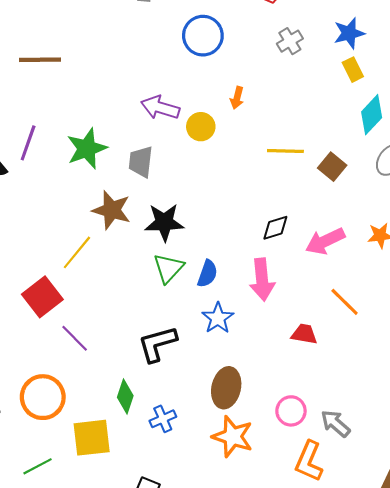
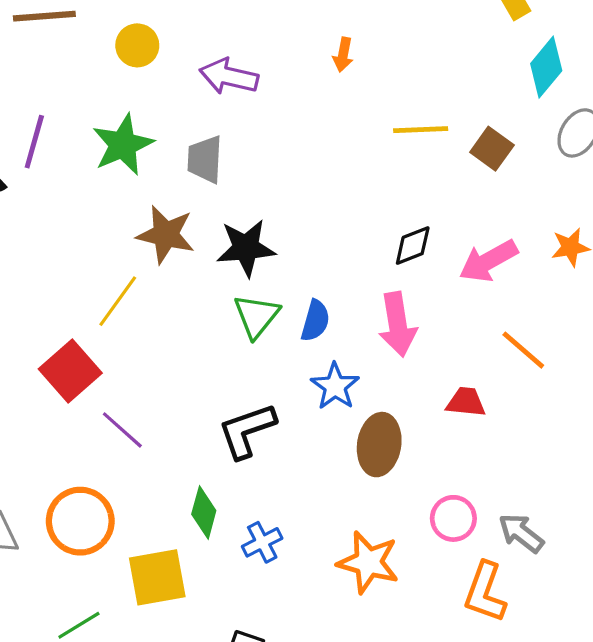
yellow circle: (201, 127) -> (137, 45), moved
brown ellipse: (226, 388) -> (379, 445), moved

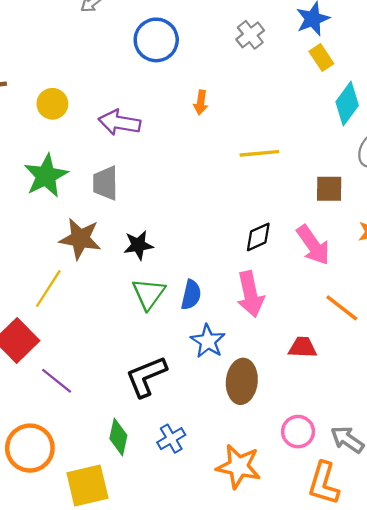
brown square: (492, 149) -> (329, 189), moved, turned -32
black star: (246, 248) -> (138, 245), size x0.7
pink arrow: (488, 261) -> (313, 245), turned -93
blue cross: (262, 542) -> (171, 439), moved

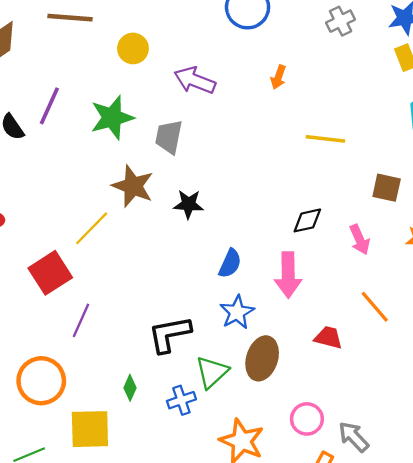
pink arrow: (313, 245) -> (360, 240), size x0.7
green triangle: (149, 294) -> (212, 372), moved
purple line: (57, 381) -> (81, 320), turned 64
green diamond: (118, 437) -> (130, 388), size x0.7

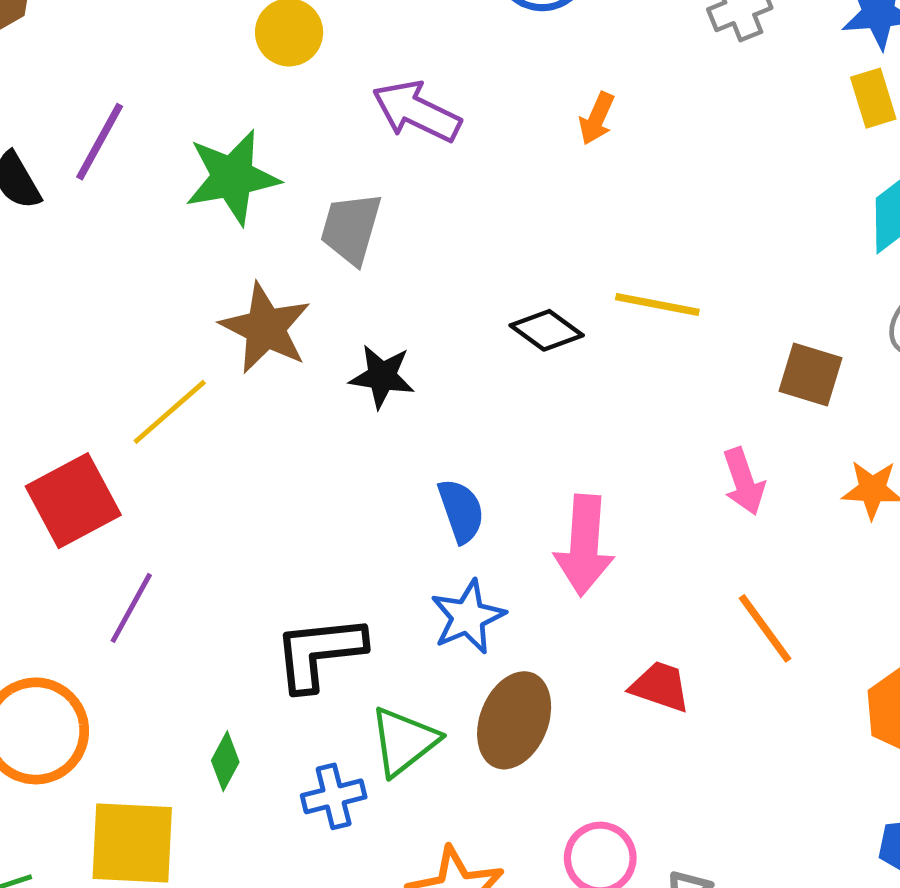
yellow line: (325, 139) -> (657, 305), moved
black diamond: (307, 220) -> (547, 330), moved, turned 44
blue semicircle: (230, 263) -> (461, 511), turned -48

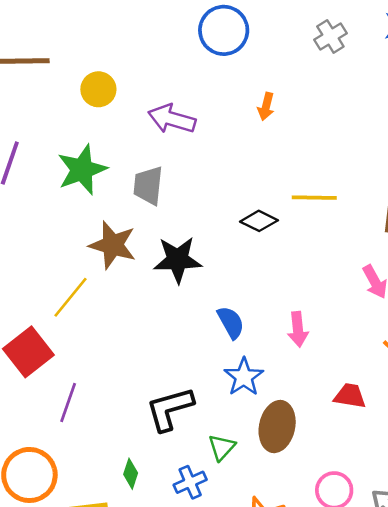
black star: (382, 376) -> (178, 260), size x1.4
pink arrow: (584, 545) -> (298, 329), size x0.7
green triangle: (404, 741) -> (222, 447), size x0.7

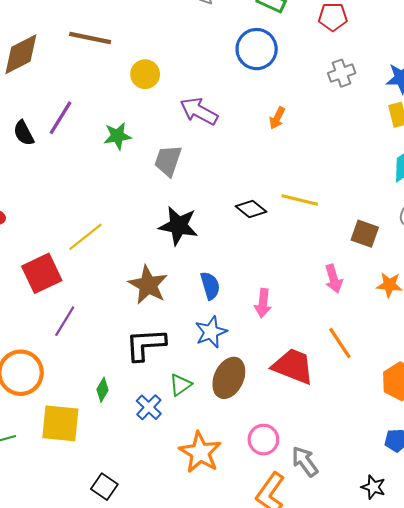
green star: (82, 170) -> (117, 136), size x0.7
brown star: (113, 245) -> (148, 285), moved
red trapezoid: (350, 396) -> (293, 366), size x1.6
blue cross: (190, 482) -> (149, 407), turned -35

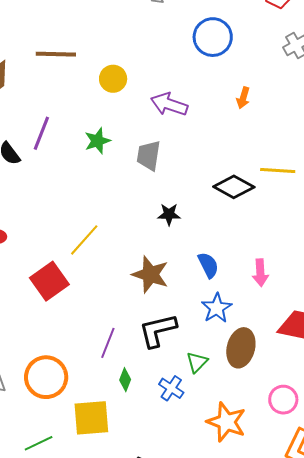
black diamond: (251, 209) -> (234, 187), size x1.4
black star: (178, 226) -> (169, 214), size x0.6
purple line: (65, 321) -> (108, 343), moved

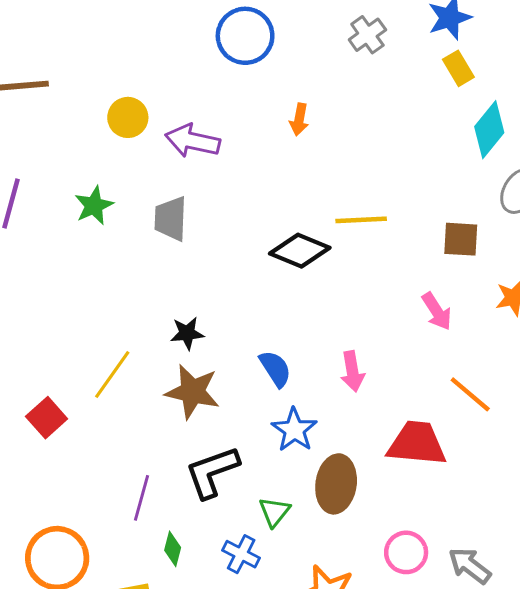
yellow circle: (113, 79) -> (128, 117), moved
black star: (169, 214) -> (187, 333), moved
yellow line: (84, 240) -> (112, 375), moved
red square: (49, 281) -> (47, 418), size x0.7

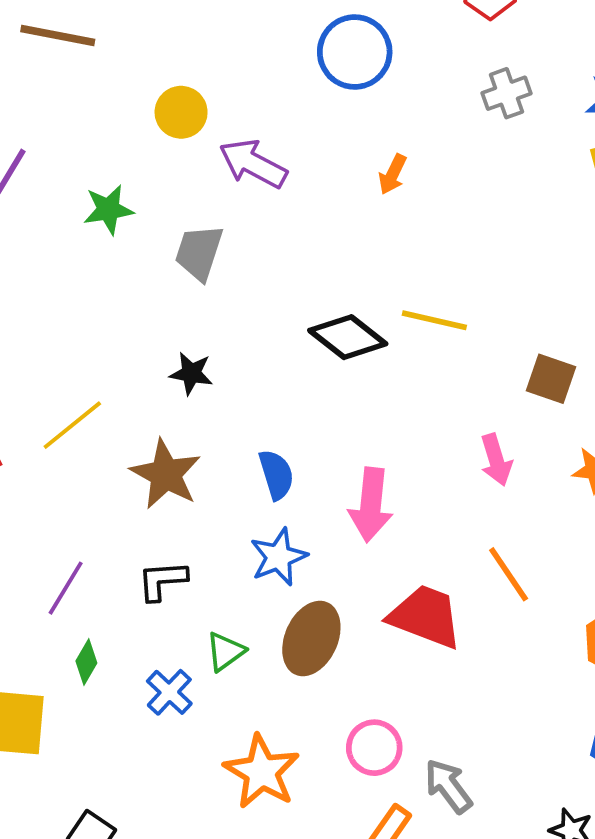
black star: (187, 333) -> (191, 373), moved
pink arrow: (352, 371) -> (371, 505), size x1.4
black L-shape: (212, 472) -> (162, 581), size x0.7

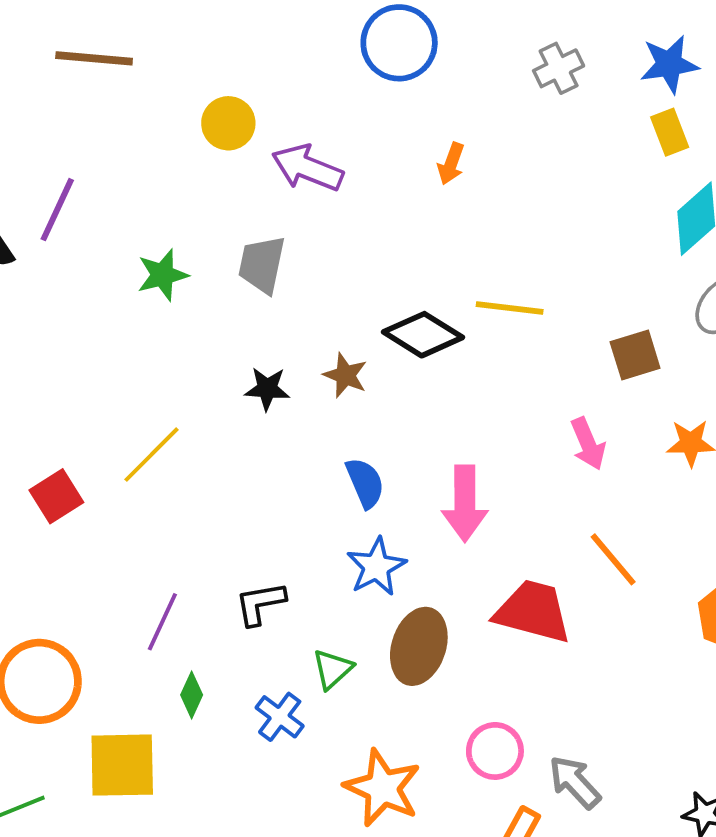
green star: (108, 210) -> (163, 275), moved
brown square: (551, 379) -> (635, 355), turned -30
brown star: (166, 474) -> (345, 375), moved, size x0.6

